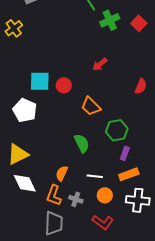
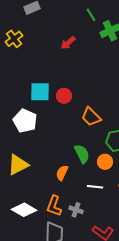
red arrow: (100, 64) -> (68, 43), moved
orange semicircle: (62, 173) -> (62, 173), moved
white diamond: (25, 183) -> (24, 210), moved, turned -35
orange circle: (105, 195) -> (105, 162), moved

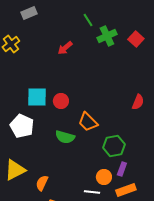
green semicircle: (82, 154) -> (65, 137), moved, turned 132
orange circle: (105, 162) -> (104, 177), moved
orange semicircle: (62, 173) -> (42, 183), moved

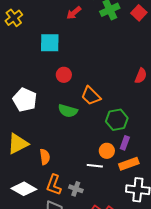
red arrow: (65, 48) -> (74, 13), moved
cyan square: (37, 97) -> (50, 43), moved
orange semicircle: (42, 183) -> (45, 157), turned 147

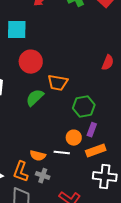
red circle: (64, 75) -> (31, 62), size x1.5
orange trapezoid: (91, 96) -> (58, 83), turned -35
green semicircle: (68, 111) -> (35, 98), turned 120
orange semicircle: (45, 157) -> (38, 156), moved, turned 112

